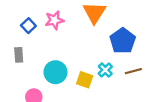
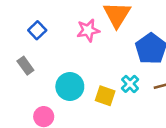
pink star: (54, 20) -> (88, 30), moved
gray rectangle: (19, 55) -> (25, 66), turned -32

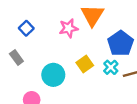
cyan cross: (130, 84) -> (111, 67), moved
yellow square: (105, 96) -> (85, 64), moved, turned 35

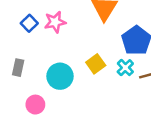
pink star: (69, 28) -> (55, 22), moved
gray rectangle: (16, 58) -> (18, 68), moved, turned 48

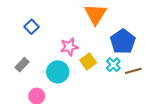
pink star: (55, 22) -> (69, 47), moved
gray rectangle: (18, 68) -> (22, 65), turned 32

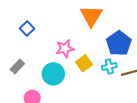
cyan cross: (113, 65) -> (109, 66), turned 32

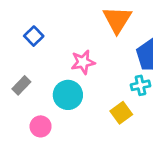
yellow square: (84, 63) -> (121, 113), moved

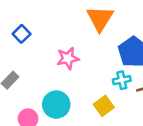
cyan circle: (68, 95) -> (56, 105), moved

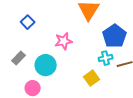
cyan circle: (56, 105) -> (46, 65), moved

